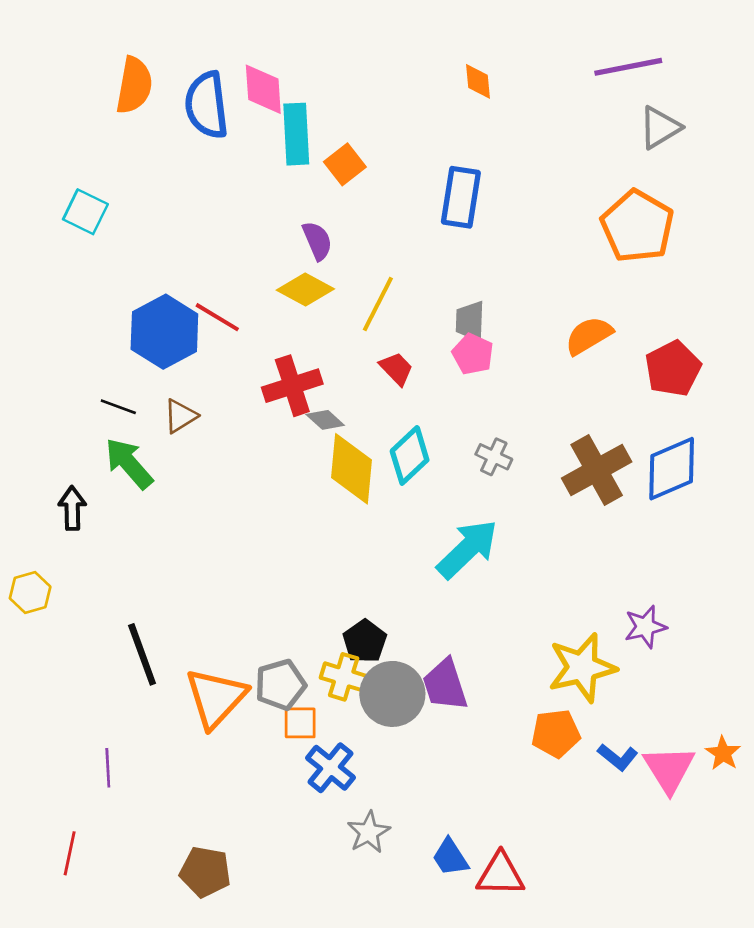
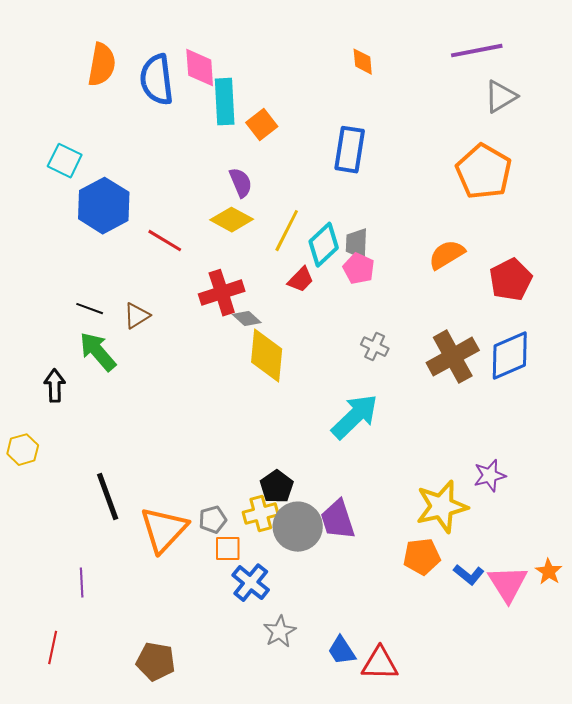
blue hexagon: (164, 332) -> (104, 206), moved
red trapezoid: (396, 369) -> (301, 280), turned 88
cyan diamond: (410, 455) -> (324, 245), moved
yellow cross: (344, 677) -> (261, 514), turned -32
gray pentagon: (280, 685) -> (213, 520), size x0.7

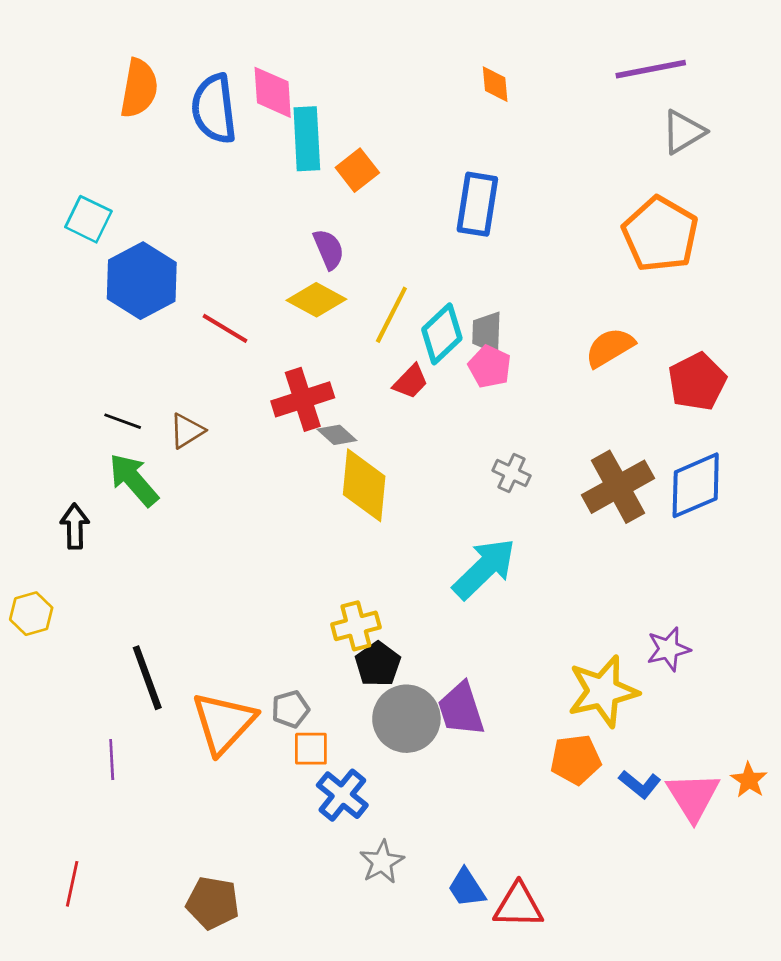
yellow cross: (261, 514) -> (356, 626), moved
purple line: (82, 583) -> (112, 760), moved

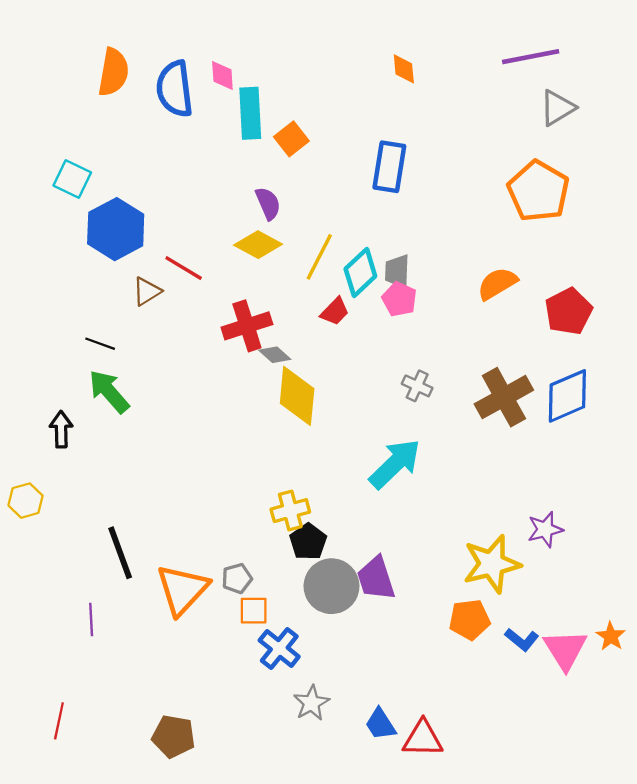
pink diamond: (273, 92) -> (222, 76), size x0.7
brown triangle: (187, 431) -> (147, 291), moved

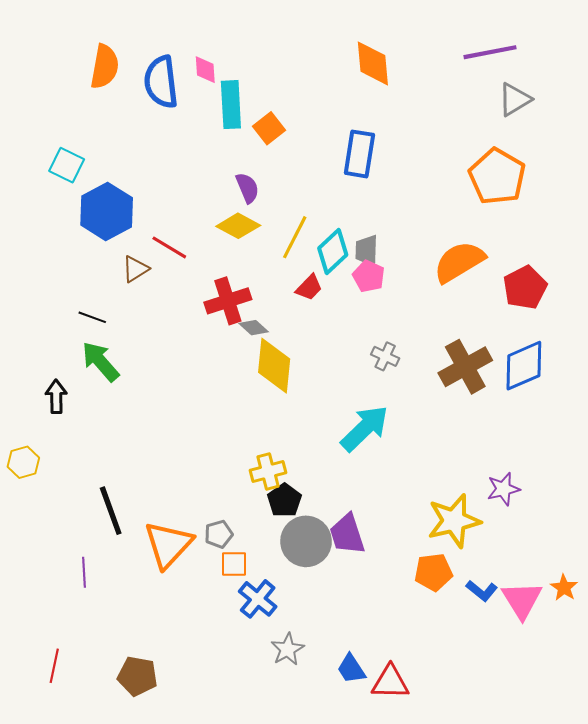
orange diamond: (404, 69) -> (373, 63), size x1.6
orange semicircle: (497, 284) -> (459, 262), size x1.4
brown pentagon: (174, 736) -> (137, 676), moved

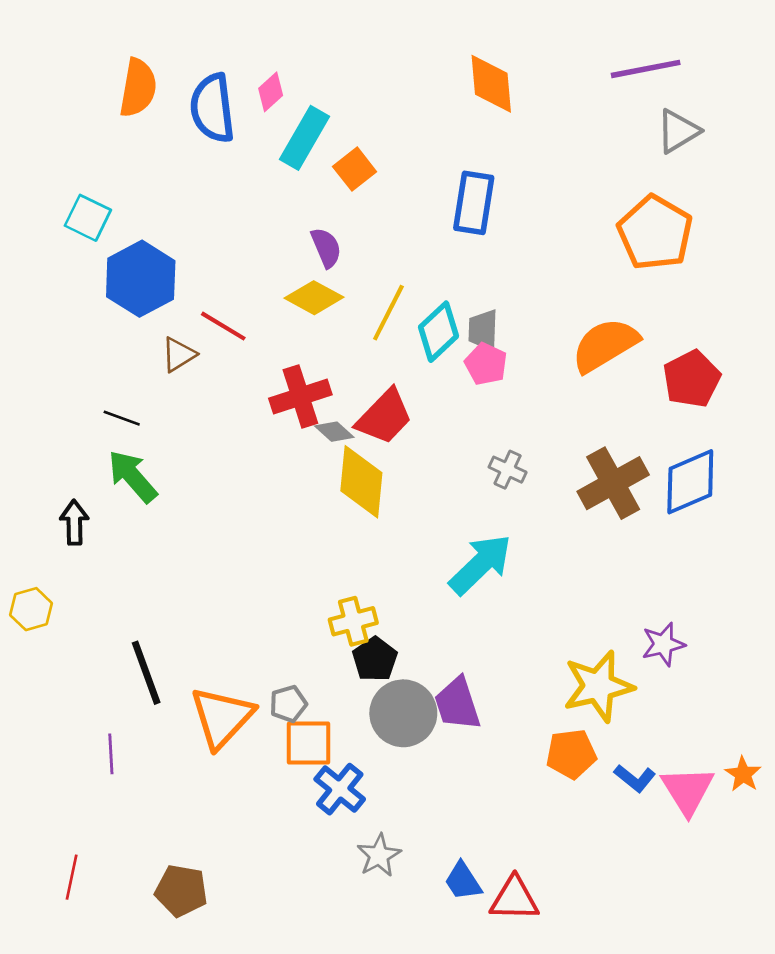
pink diamond: (205, 70) -> (271, 92), turned 52
cyan rectangle: (231, 105) -> (304, 138), turned 33
red trapezoid: (309, 288) -> (384, 417), moved, size x1.6
orange square: (234, 564) -> (309, 743), size x1.4

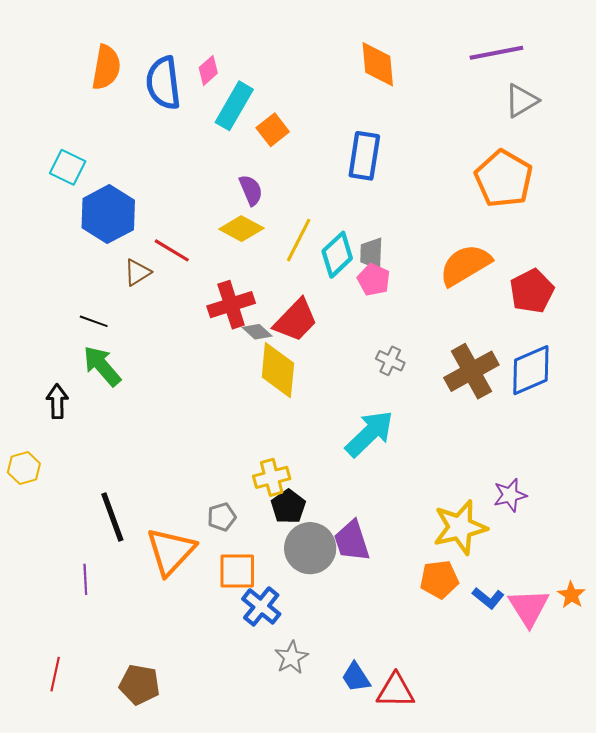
gray pentagon: (288, 704) -> (222, 517), moved

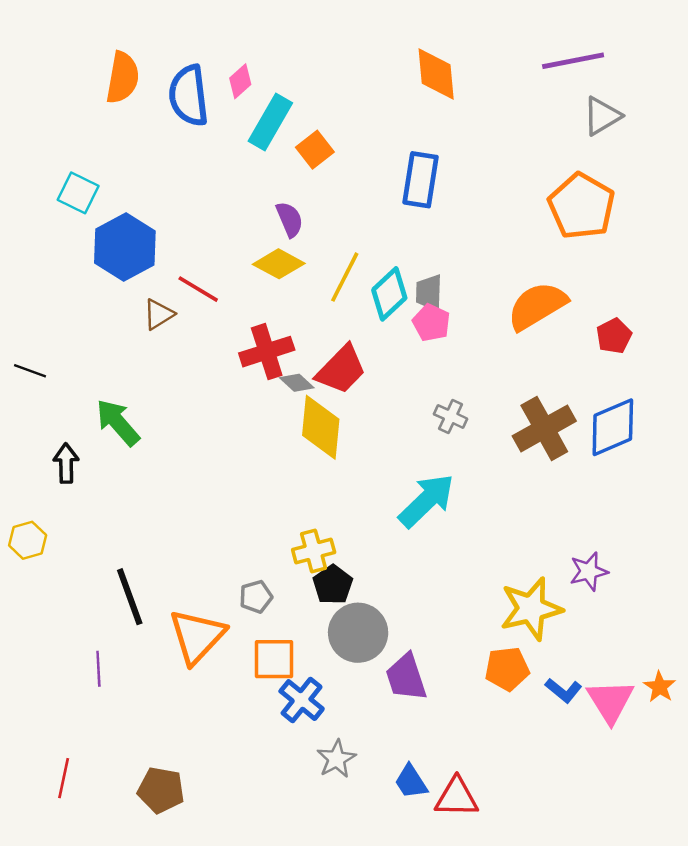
red pentagon: (532, 291) -> (614, 336), size x0.7
black line: (94, 321) -> (30, 371), moved
purple trapezoid: (352, 541) -> (406, 677), moved

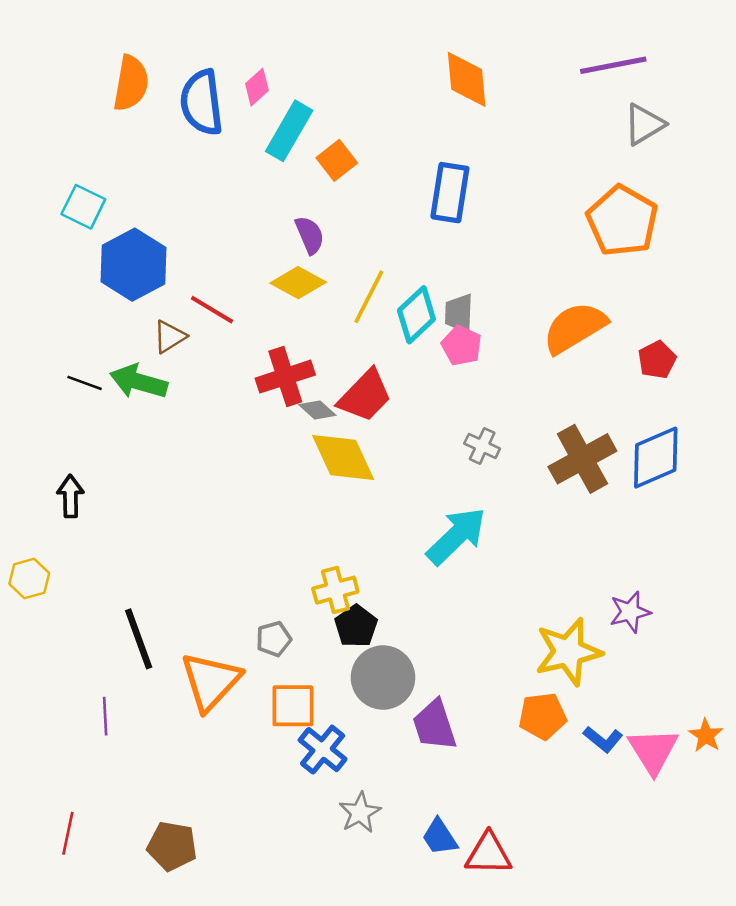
black line: (30, 371) -> (85, 383), moved
green arrow: (118, 422) -> (139, 382), moved, turned -33
yellow diamond: (321, 427) -> (343, 458), turned -30

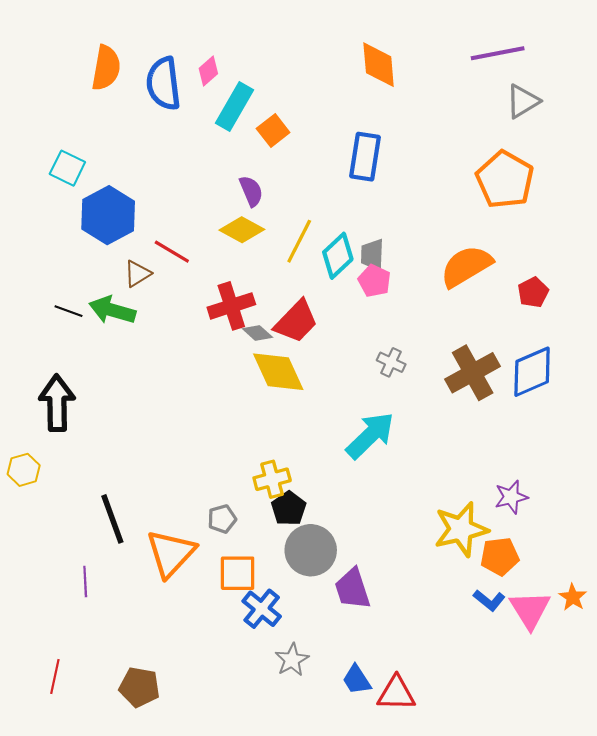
black arrow: (70, 496) -> (57, 403), size x1.6
orange pentagon: (543, 716) -> (500, 557), moved

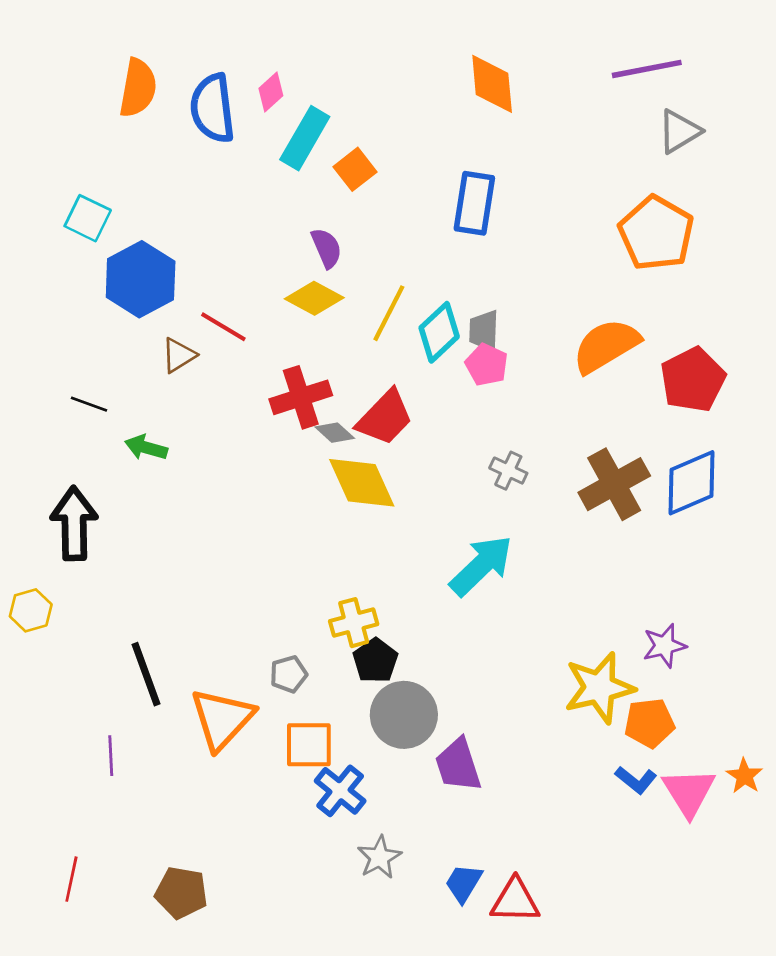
red pentagon: (533, 292) -> (693, 380), size x1.6
green arrow: (112, 310) -> (146, 448), moved, size x0.7
blue trapezoid: (357, 680) -> (464, 883), turned 64

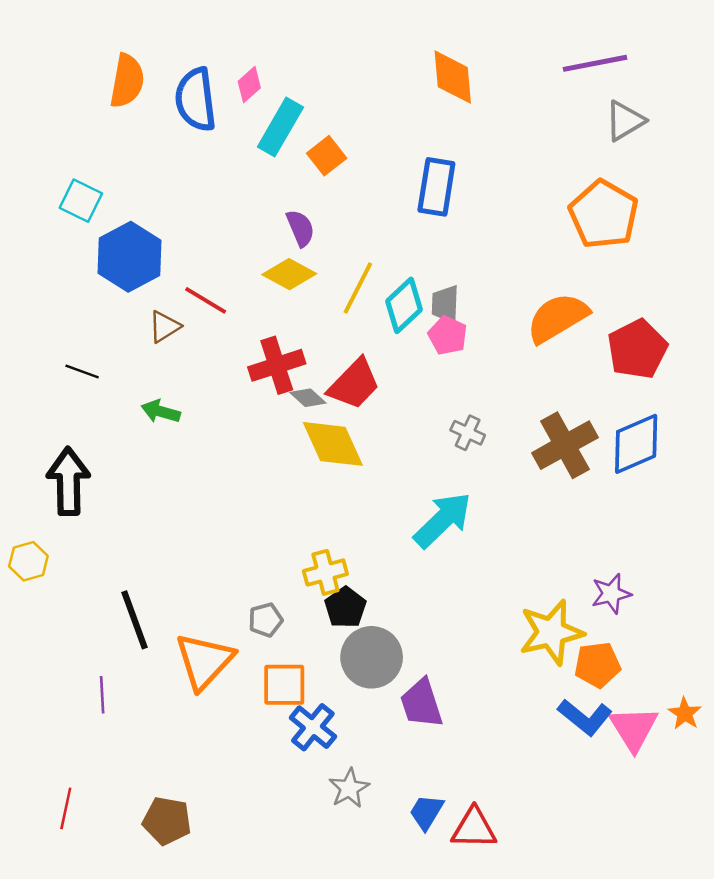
green arrow: (146, 448) -> (161, 411), moved
blue L-shape: (636, 780) -> (585, 717), size x1.4

